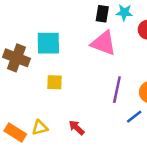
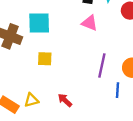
pink triangle: (103, 43) -> (90, 23), size x0.7
blue line: (134, 117) -> (118, 90), turned -48

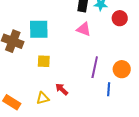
yellow triangle: (31, 100) -> (43, 98), moved
red arrow: (65, 100) -> (62, 89), moved

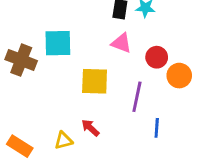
red circle: (120, 18) -> (157, 57), moved
yellow square: (44, 61) -> (95, 81), moved, size x1.5
orange circle: (122, 69) -> (179, 76), moved

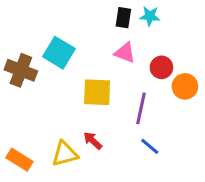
cyan square: (58, 43) -> (59, 53), turned 32
blue line: (157, 128) -> (150, 146), moved, turned -54
yellow triangle: (64, 140) -> (65, 154), size x1.4

